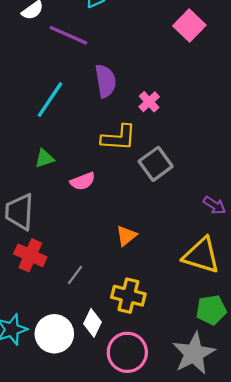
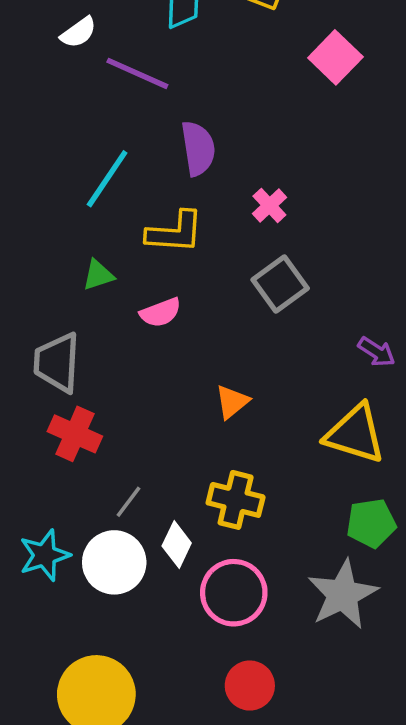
pink cross: (149, 102) -> (269, 205), moved
yellow L-shape: (119, 138) -> (175, 232), moved
gray line: (75, 275) -> (128, 502), moved

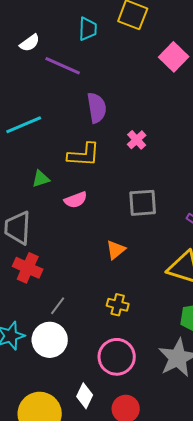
cyan line: (107, 179) -> (24, 125), moved, turned 33
gray square: (280, 284) -> (143, 203), moved, turned 32
yellow cross: (236, 500) -> (118, 305), size x0.7
white diamond: (177, 545) -> (85, 396), moved

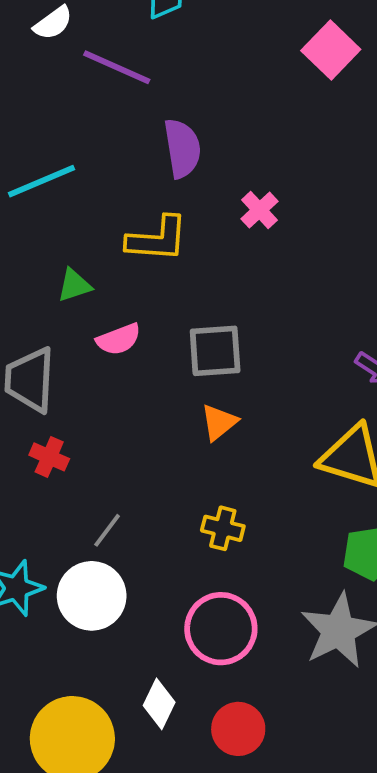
pink semicircle: (76, 200) -> (119, 339), moved
gray square: (143, 203) -> (215, 351), moved
red cross: (28, 268) -> (49, 457), size x0.7

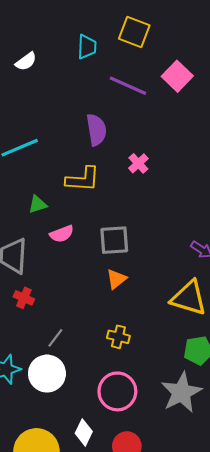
purple line: (117, 67) -> (128, 86), moved

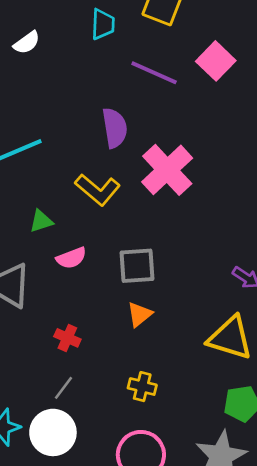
pink cross: (138, 163) -> (167, 170), size x2.0
yellow L-shape: (83, 179) -> (98, 190), turned 36
red cross: (24, 298) -> (67, 338), moved

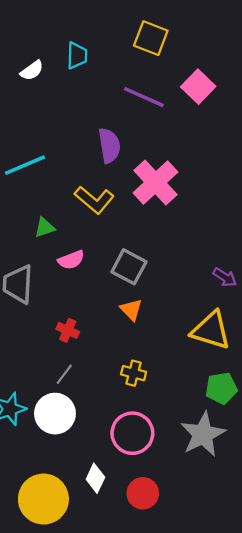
cyan trapezoid: (103, 24) -> (77, 55), moved
gray square: (137, 266) -> (129, 267), turned 32
orange triangle: (140, 314) -> (131, 310), turned -35

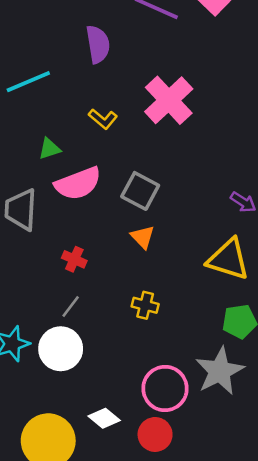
purple semicircle: (109, 146) -> (98, 44), moved
yellow L-shape: (94, 200) -> (103, 119), size x0.7
pink semicircle: (71, 260) -> (78, 183), size x1.6
pink circle: (132, 433) -> (165, 389), moved
white diamond: (95, 478) -> (104, 418), turned -76

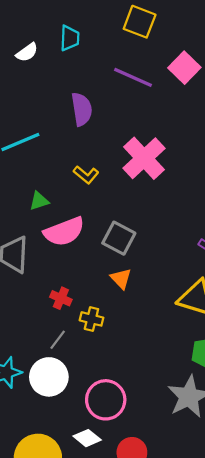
yellow cross: (145, 305) -> (91, 319), moved
pink circle: (165, 389) -> (106, 400), moved

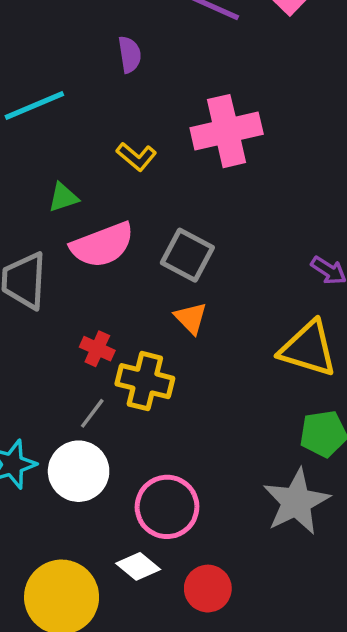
purple semicircle: (82, 109) -> (130, 54), size x0.7
pink cross: (144, 158) -> (227, 131), turned 30
yellow cross: (91, 319) -> (145, 381), size x1.5

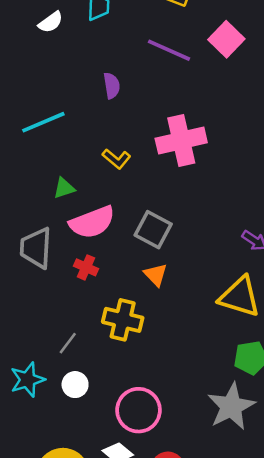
red cross: (97, 349) -> (86, 267), moved
gray line: (92, 413) -> (68, 343), moved
white circle: (79, 471) -> (75, 385), size x0.6

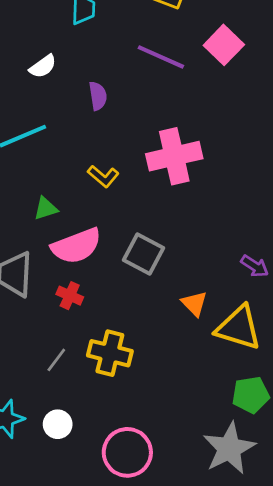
white semicircle: (51, 22) -> (43, 66), moved
orange triangle: (156, 275) -> (194, 304), moved
gray line: (68, 343) -> (56, 360), moved

